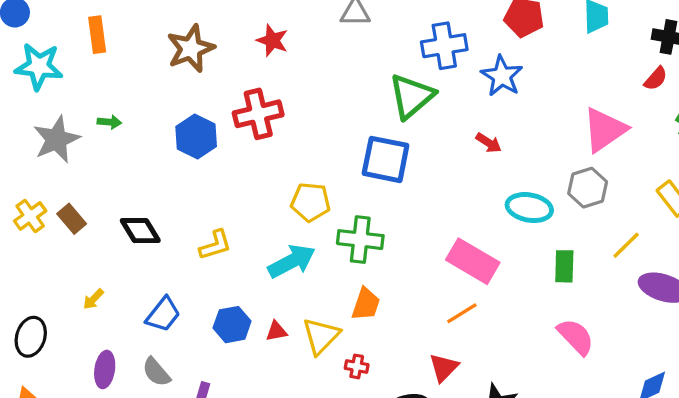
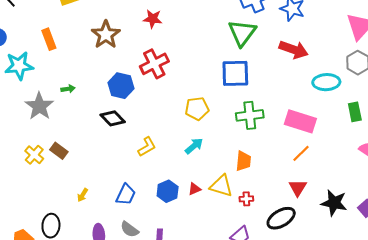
red arrow: (489, 143) -> (294, 50), size x1.8
black diamond: (140, 231) -> (113, 118), moved
green cross: (360, 240) -> (250, 115), moved
cyan arrow: (292, 261) -> (194, 146), size x0.7
yellow triangle: (321, 336) -> (221, 186), turned -45

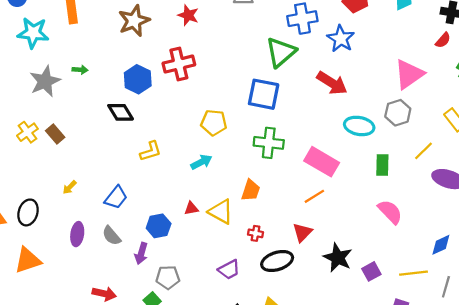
blue hexagon: (168, 191) -> (159, 226), moved
red cross: (246, 199) -> (256, 233), moved

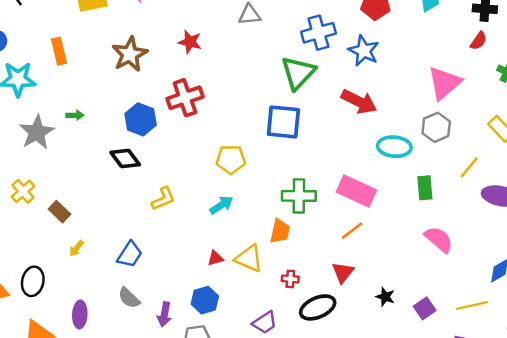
brown rectangle: (55, 134) -> (59, 212), moved
green cross: (269, 143) -> (299, 196), moved
blue hexagon: (159, 226) -> (205, 300), moved
purple ellipse: (77, 234) -> (80, 314), moved
black star: (338, 258) -> (385, 297), size x0.6

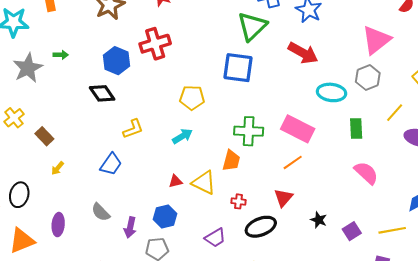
blue trapezoid: (130, 254) -> (111, 164), moved

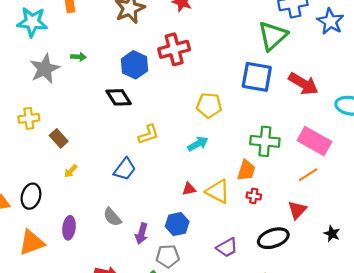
red arrow: (303, 53) -> (303, 84), moved
yellow cross: (14, 118) -> (29, 118), turned 30
red cross: (238, 201) -> (254, 196), moved

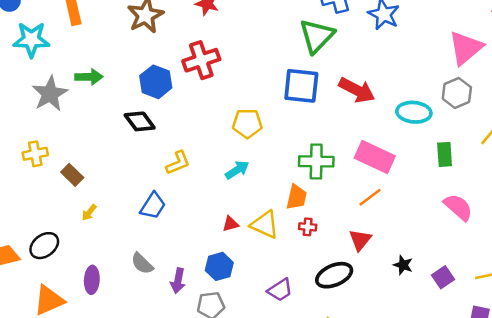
green arrow: (78, 57) -> (89, 77), size x1.5
black ellipse: (31, 196) -> (44, 246), turned 40

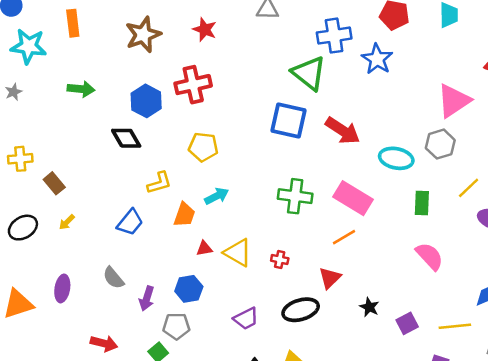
green triangle: (317, 36) -> (309, 73), turned -42
gray star: (50, 94) -> (13, 92), moved, size x0.5
yellow pentagon: (247, 123) -> (203, 147), moved
orange trapezoid: (297, 197) -> (184, 215), moved
black ellipse: (44, 246) -> (23, 228), moved

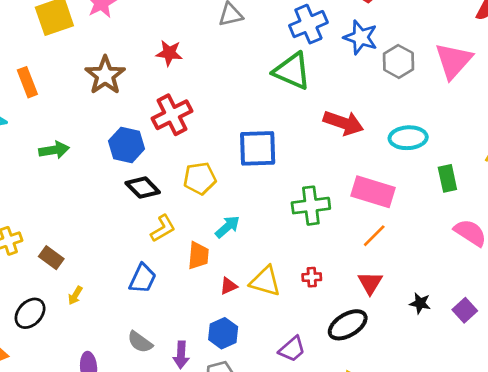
blue square: (289, 120) -> (258, 148), moved
black diamond: (126, 138) -> (143, 188), moved
gray hexagon: (440, 144) -> (399, 61), moved

